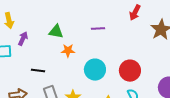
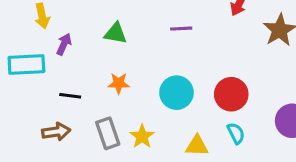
orange star: (68, 51) -> (119, 83), moved
black line: (38, 71) -> (70, 96), moved

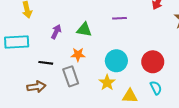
green triangle: (116, 33) -> (84, 30), moved
purple arrow: (64, 44) -> (56, 32), moved
gray rectangle: (108, 133) -> (71, 76), moved
yellow star: (142, 136) -> (107, 83), moved

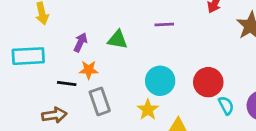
orange star: (78, 55) -> (89, 70), moved
cyan semicircle: (156, 88) -> (226, 106), moved

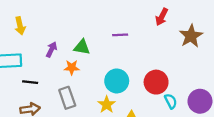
orange star: (89, 70) -> (72, 67), moved
black line: (67, 84) -> (30, 82), moved

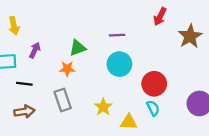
green triangle: (82, 47) -> (78, 48), turned -30
purple arrow: (51, 49) -> (35, 50), moved
cyan circle: (117, 81) -> (119, 64), moved
cyan semicircle: (171, 101) -> (153, 108), moved

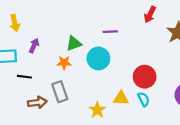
cyan circle: (119, 64) -> (98, 58), moved
yellow star: (103, 107) -> (97, 110), moved
brown arrow: (24, 112) -> (37, 102), moved
yellow triangle: (129, 122) -> (121, 98), moved

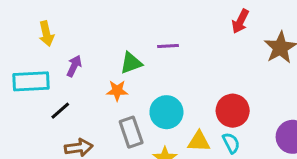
purple line: (110, 32) -> (168, 46), moved
cyan circle: (98, 58) -> (166, 112), moved
black line: (24, 77) -> (60, 111), turned -48
gray rectangle: (60, 92) -> (131, 132), moved

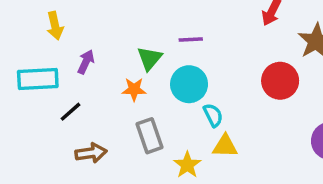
green triangle: (131, 63) -> (150, 58), turned -30
red circle: (233, 111) -> (280, 81), moved
cyan circle: (166, 112) -> (189, 84), moved
cyan semicircle: (231, 143) -> (213, 115), moved

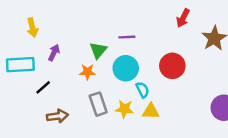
red circle: (280, 81) -> (172, 66), moved
yellow star: (187, 165) -> (124, 109), moved, turned -30

